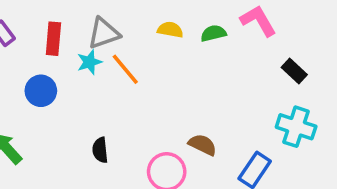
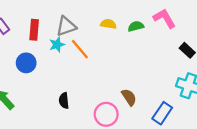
brown semicircle: (203, 145) -> (129, 97), turned 30

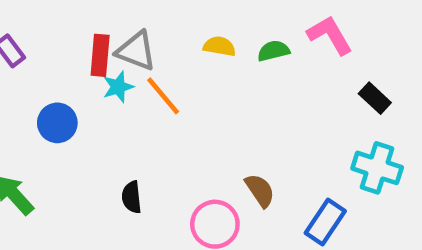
gray triangle: (66, 26) -> (136, 51), turned 40
red rectangle: (34, 30) -> (100, 55), moved

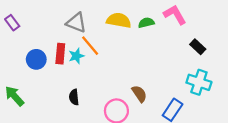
yellow semicircle: (219, 46) -> (119, 20), size x1.5
red rectangle: (100, 55) -> (60, 54), moved
cyan star: (118, 87) -> (76, 56), moved

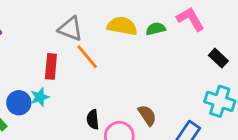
cyan star: (76, 56) -> (40, 97), moved
blue circle: (36, 59) -> (19, 103), moved
black semicircle: (74, 97) -> (93, 119), moved

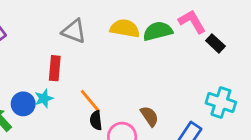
green semicircle: (156, 29) -> (158, 31), size x1.5
orange line: (87, 57) -> (90, 101), moved
black rectangle: (218, 58) -> (215, 43), moved

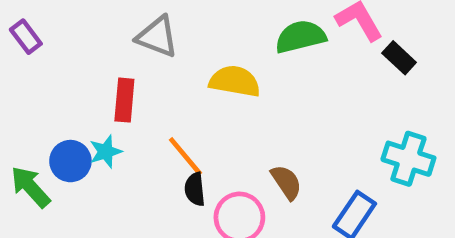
yellow semicircle: (125, 28) -> (235, 81), moved

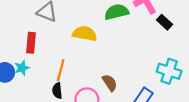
orange line: (185, 156) -> (61, 70), turned 55
black semicircle: (195, 189) -> (57, 91), moved

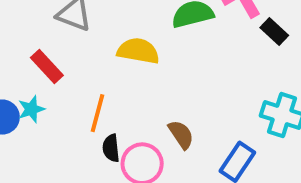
red rectangle: (31, 43) -> (47, 66), turned -48
black semicircle: (57, 91) -> (111, 148), moved

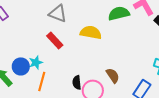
red rectangle: (47, 66) -> (55, 40), moved
orange line: (97, 113) -> (42, 81), moved

